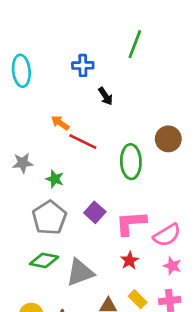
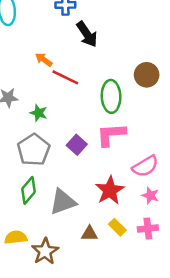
black arrow: (106, 96) -> (87, 34), size x1.5
pink L-shape: (131, 223) -> (111, 135), moved
green diamond: (44, 260) -> (28, 190), turned -60
red star: (130, 260) -> (110, 190), size x1.6

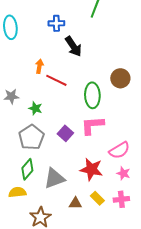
orange arrow: (44, 60) -> (39, 66), turned 64
red star: (110, 190) -> (91, 169), turned -30
yellow semicircle: (16, 237) -> (17, 192), moved

